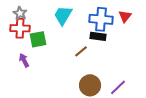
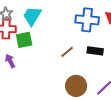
cyan trapezoid: (63, 15) -> (32, 16), moved
black rectangle: (98, 36) -> (95, 51), moved

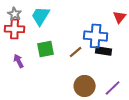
blue cross: (87, 20) -> (96, 36), moved
green square: (24, 40) -> (46, 49), moved

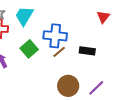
blue cross: (96, 36) -> (55, 36), moved
green square: (46, 49) -> (29, 49), turned -30

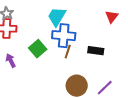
cyan trapezoid: (24, 16) -> (57, 17), moved
brown line: (59, 52) -> (68, 52), turned -32

